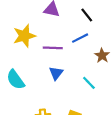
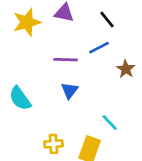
yellow star: (24, 36) -> (27, 22), moved
cyan line: (89, 83) -> (110, 123), moved

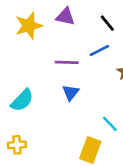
cyan semicircle: (20, 98) -> (22, 100), turned -100
yellow cross: (53, 144) -> (17, 145), moved

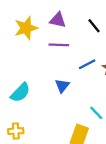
blue line: (99, 51) -> (87, 64), moved
purple line: (67, 62) -> (59, 45), moved

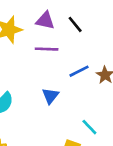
black line: (94, 26) -> (75, 24), moved

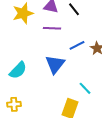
blue triangle: (50, 96) -> (55, 64), size x1.5

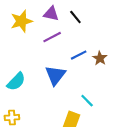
purple line: (52, 28) -> (52, 37), turned -30

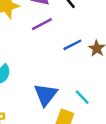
blue triangle: (55, 75) -> (46, 95), moved

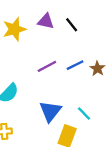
purple line: (42, 24) -> (47, 66), moved

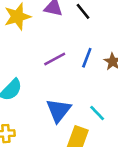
blue line: (75, 65) -> (87, 58), turned -42

